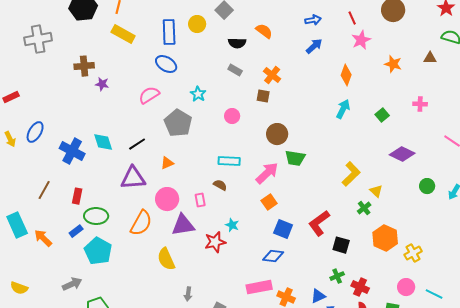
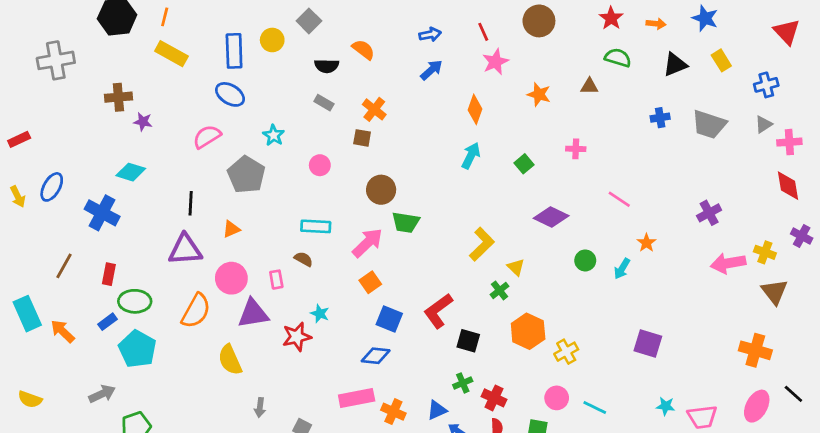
cyan diamond: (103, 142) -> (131, 172), moved, turned -55
black line: (137, 144) -> (191, 203), turned -54

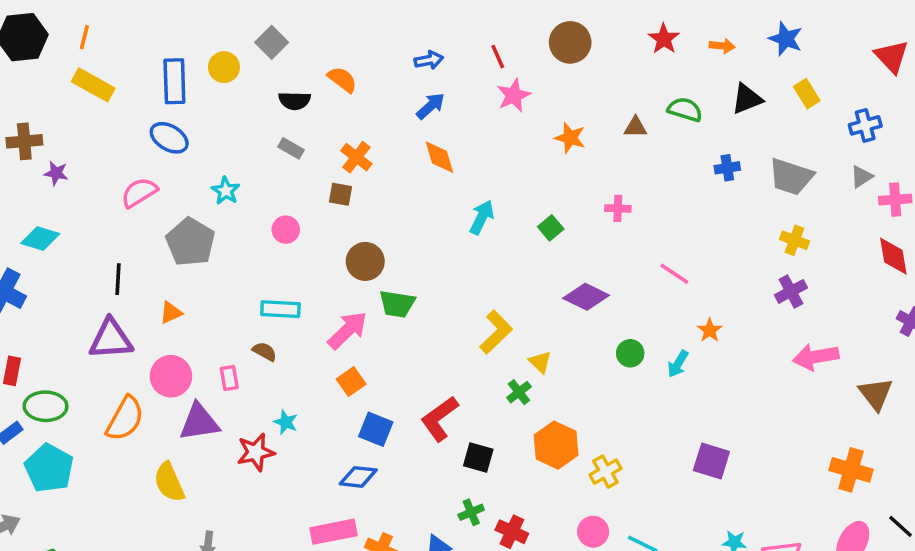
green semicircle: (618, 58) -> (685, 110), moved
orange diamond: (475, 109) -> (439, 157), moved, turned -36
yellow cross: (765, 252) -> (794, 240), moved

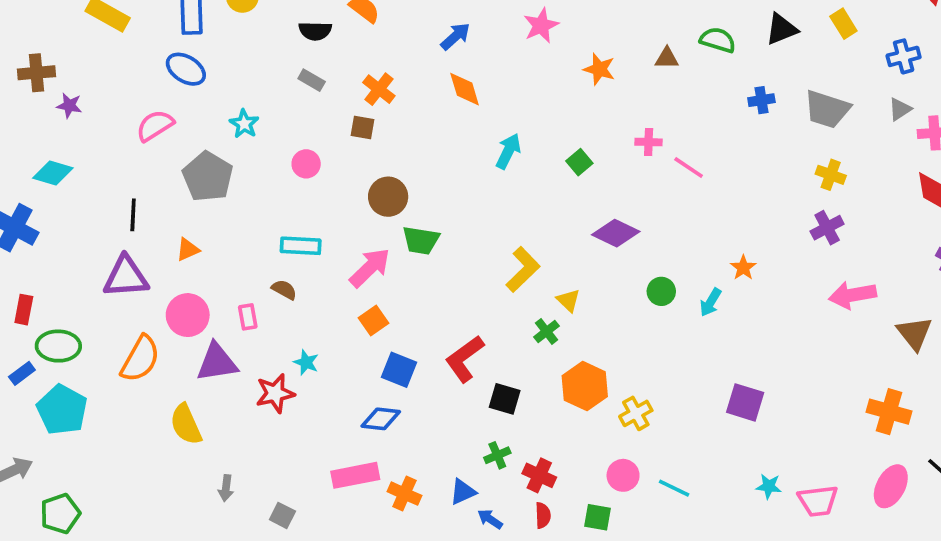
pink line: (674, 274) -> (689, 168), moved

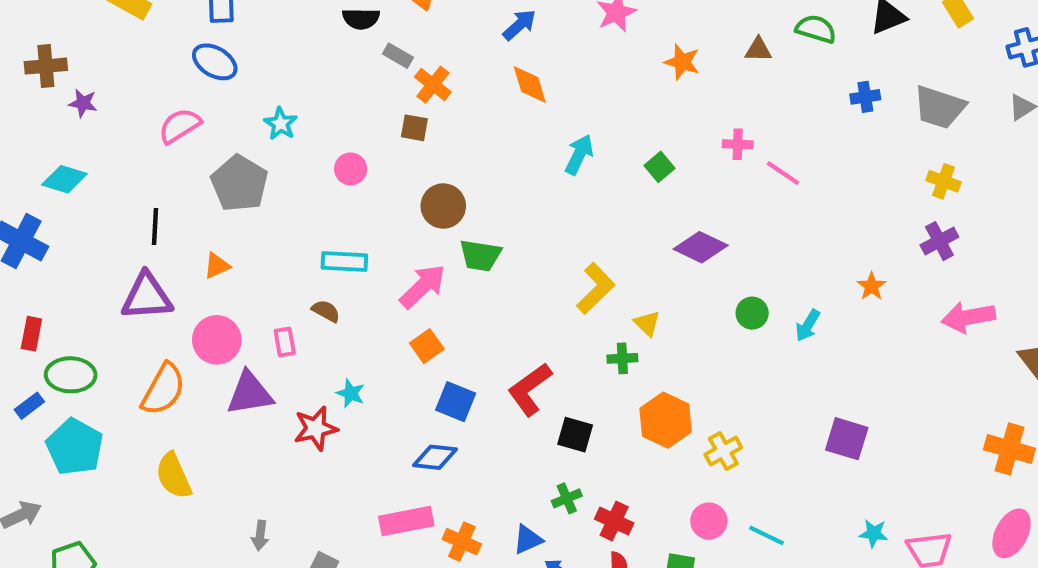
gray rectangle: (312, 80) -> (398, 56), moved
orange star: (743, 268) -> (872, 286), moved
green cross: (547, 331) -> (622, 358), turned 35
yellow semicircle: (186, 424) -> (174, 476), moved

